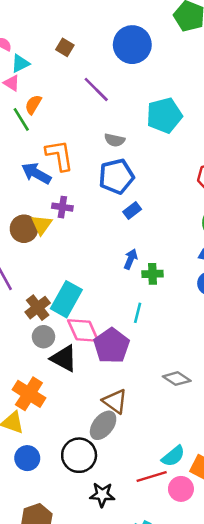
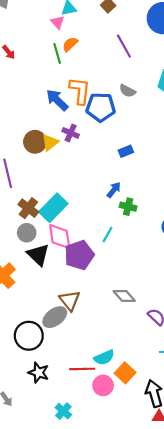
blue pentagon: (116, 176) -> (101, 107), moved
brown cross: (38, 308) -> (28, 208), turned -30

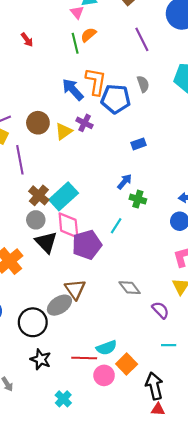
gray semicircle: (127, 91) -> (143, 84), turned -140
brown circle: (35, 142) -> (38, 123), moved

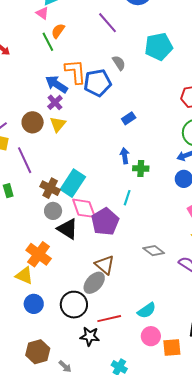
purple cross: (85, 123) -> (55, 102), moved, turned 35
blue arrow: (125, 182) -> (125, 156), turned -35
red line: (84, 358) -> (109, 319), moved
orange square: (127, 364) -> (172, 347), moved, turned -36

